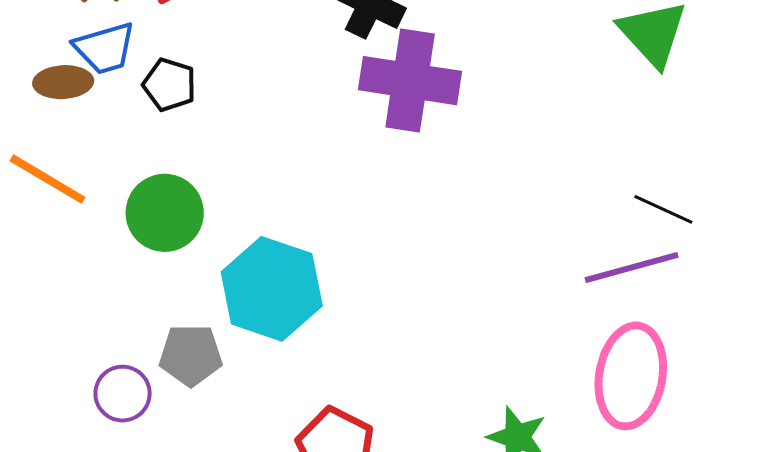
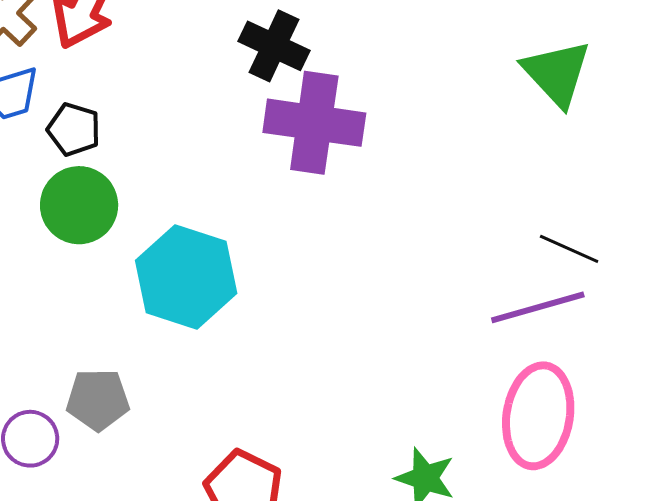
green circle: (165, 213) -> (79, 205), moved
cyan hexagon: (272, 289) -> (186, 277), moved

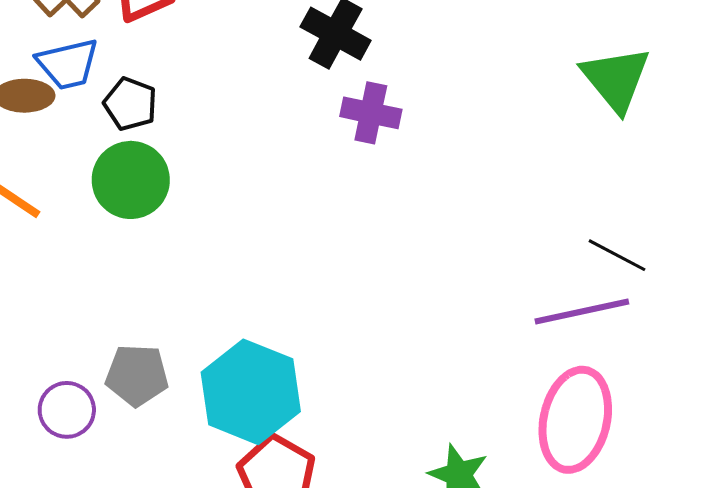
purple cross: (314, 123) -> (371, 113), size x0.6
cyan hexagon: (186, 277) -> (251, 392), moved

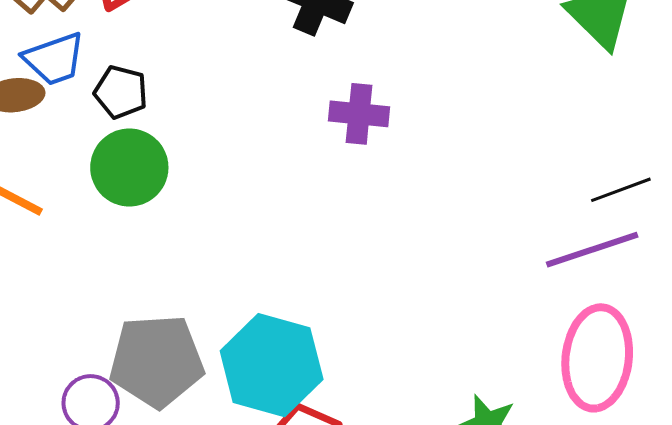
purple cross: (371, 113) -> (359, 114), moved
black line: (617, 255) -> (621, 190), turned -42
gray pentagon: (137, 375) -> (157, 361), size x1.5

